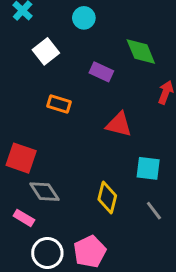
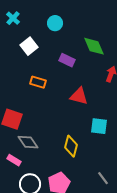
gray line: (154, 211) -> (103, 178), moved

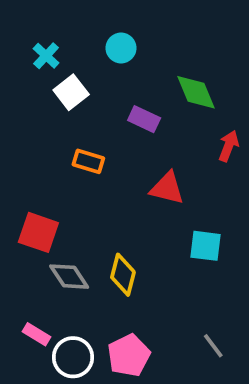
cyan cross: (13, 18) -> (46, 56), moved
yellow diamond: (71, 146) -> (123, 275), moved
pink rectangle: (14, 160) -> (36, 334), moved

